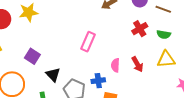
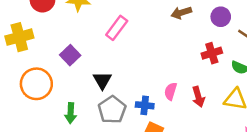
pink rectangle: (88, 42) -> (117, 28), moved
black triangle: (53, 75) -> (102, 80), moved

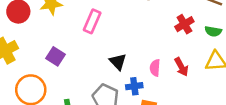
black triangle: (102, 80) -> (118, 62), moved

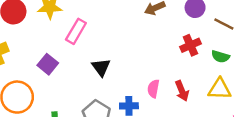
pink rectangle: (92, 21) -> (76, 31), moved
black triangle: (118, 62) -> (101, 67), moved

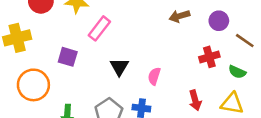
purple square: (48, 64) -> (68, 57), turned -30
pink semicircle: (153, 89) -> (154, 76), moved

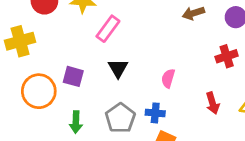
purple square: (68, 57) -> (73, 76), moved
black triangle: (119, 67) -> (118, 68), moved

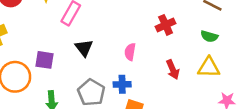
red cross: (227, 56) -> (166, 25), moved

